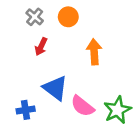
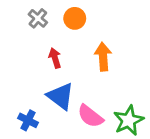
red arrow: (41, 47) -> (55, 58), moved, turned 138
blue cross: (26, 110) -> (28, 120), turned 36

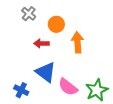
orange circle: (75, 18) -> (56, 24), moved
red arrow: (55, 58) -> (41, 43), turned -72

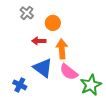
orange arrow: (78, 42) -> (62, 49), moved
pink semicircle: (68, 87) -> (69, 72), moved

